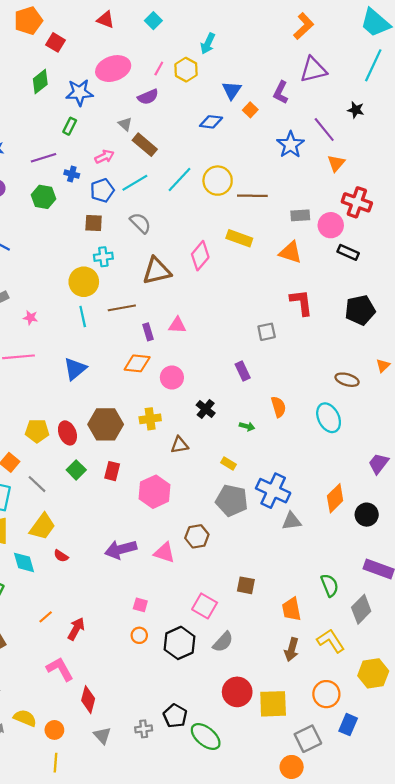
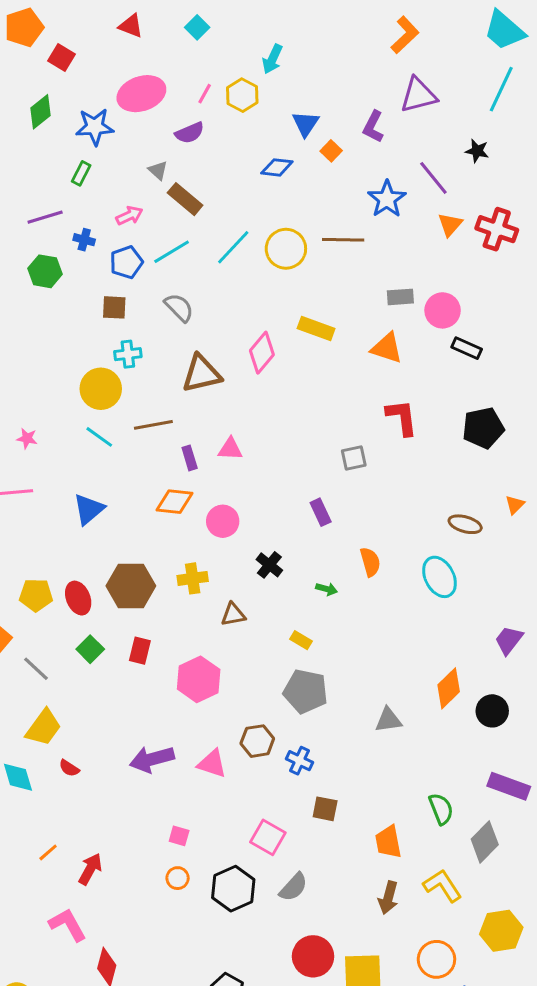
brown line: (252, 196) -> (343, 240), moved
red cross: (357, 202) -> (497, 229), moved
cyan line: (83, 317) -> (99, 437), turned -42
blue cross: (273, 491) -> (299, 761), moved, size x0.6

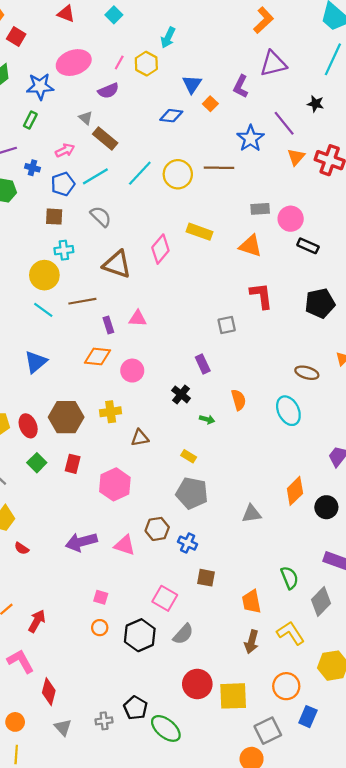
brown triangle: (202, 374) -> (117, 264), turned 32
black cross: (269, 565) -> (181, 394), moved

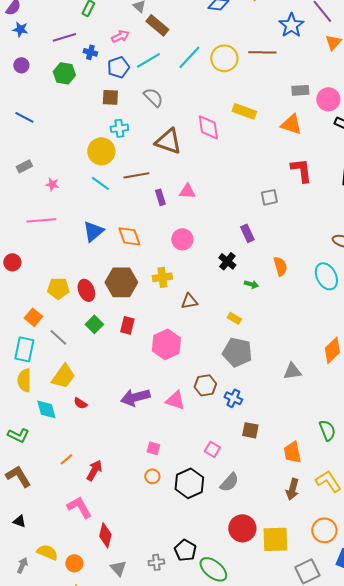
pink diamond: (160, 249) -> (208, 127), turned -48
orange diamond: (98, 356) -> (129, 236), moved, turned 65
pink square: (165, 598) -> (212, 449), size x0.7

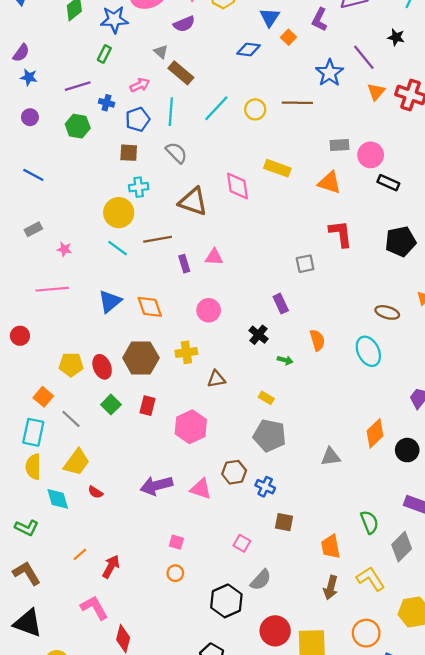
yellow circle: (224, 58) -> (255, 109), size x0.7
cyan line: (148, 60) -> (171, 112), turned -55
black hexagon: (189, 483) -> (226, 601), moved
black triangle: (19, 521) -> (28, 623), size x2.0

